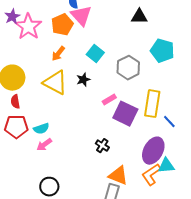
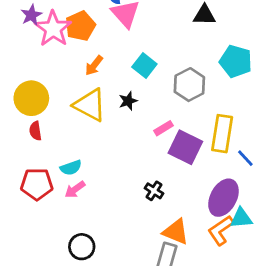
orange pentagon: (62, 25) -> (80, 26), moved
red pentagon: (16, 127) -> (37, 184), moved

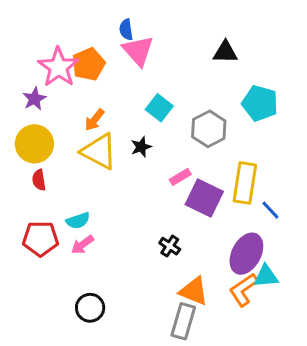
purple star: (31, 15) -> (34, 99), moved
orange arrow: (94, 65) -> (95, 120), moved

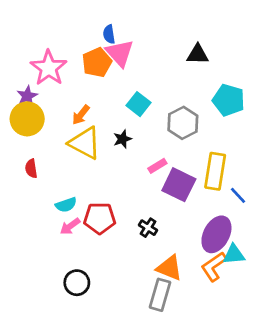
orange pentagon: (89, 64) -> (97, 62), moved
yellow circle: (34, 144) -> (27, 119), moved
red pentagon: (40, 239) -> (100, 218), moved

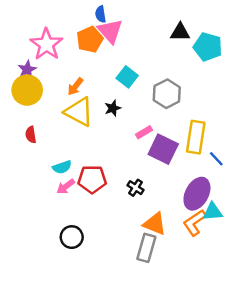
cyan pentagon: (229, 100) -> (208, 47), moved

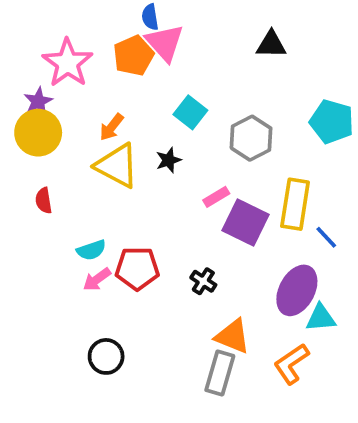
cyan pentagon: (208, 47) -> (332, 122), moved
orange L-shape: (195, 223) -> (291, 364), moved

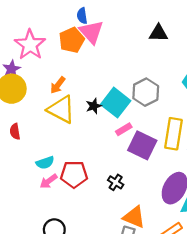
cyan square: (190, 112) -> (116, 103), moved, size x1.4

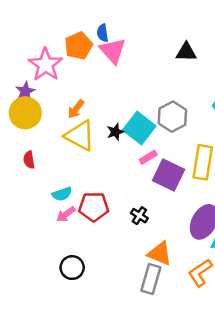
orange pentagon: (72, 40) -> (78, 46), moved

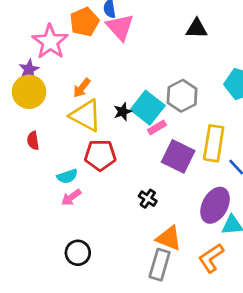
pink rectangle: (148, 157) -> (157, 127), moved
red pentagon: (94, 207) -> (100, 155), moved

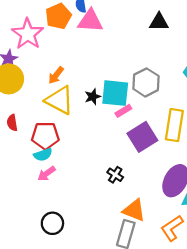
pink triangle: (120, 27) -> (90, 21), turned -44
cyan square: (148, 108) -> (115, 93), turned -32
red pentagon: (100, 155) -> (45, 136), moved
purple square: (178, 156) -> (142, 137), turned 32

